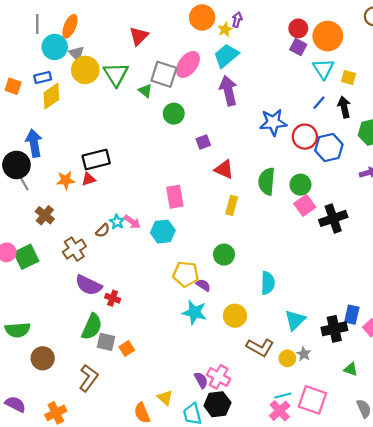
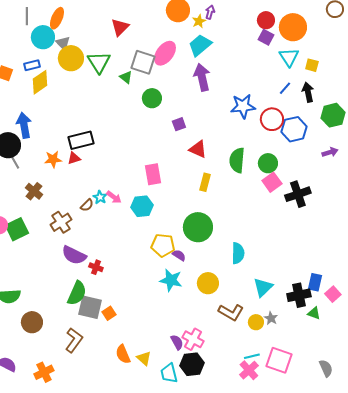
green circle: (224, 255) -> (198, 227), size x1.5
gray square: (106, 342) -> (90, 307), size x1.4
green triangle: (351, 369) -> (314, 313), moved
orange semicircle: (142, 413) -> (123, 354), moved

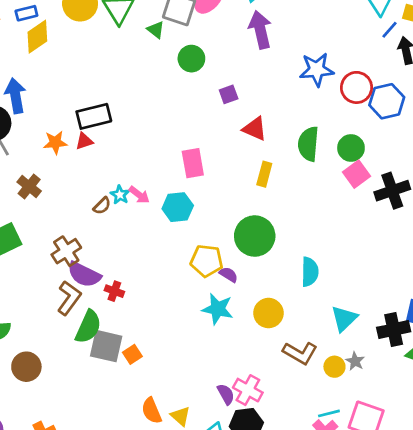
blue line: (285, 88) -> (389, 30), moved
brown cross: (61, 222) -> (66, 251), moved
brown L-shape: (74, 340) -> (69, 298), moved

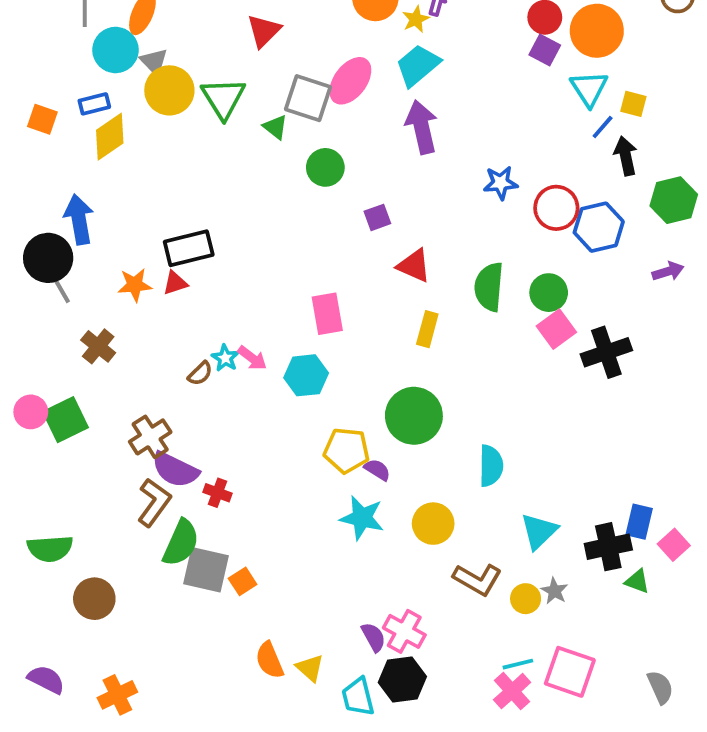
blue star: (317, 70) -> (501, 183), size x0.7

